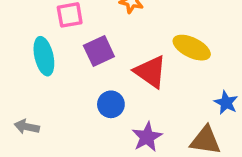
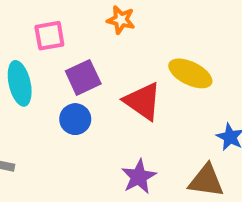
blue circle: (111, 104) -> (75, 119), moved

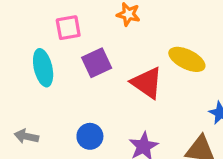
blue circle: (75, 119) -> (90, 136), moved

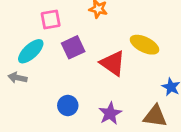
cyan ellipse: (43, 68) -> (31, 51), turned 60
gray arrow: (26, 136) -> (18, 78), moved

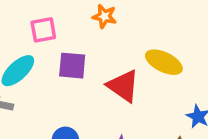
purple square: (73, 47) -> (72, 66), turned 30

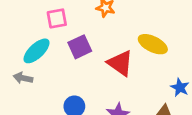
purple square: (72, 66) -> (80, 47), turned -30

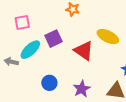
pink square: (57, 18) -> (22, 22), moved
cyan ellipse: (37, 51) -> (30, 50), moved

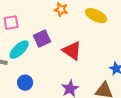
yellow ellipse: (108, 37) -> (96, 16), moved
blue circle: (49, 83) -> (25, 83), moved

